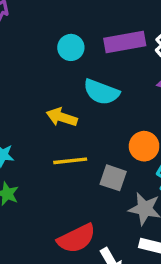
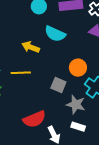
yellow line: (70, 161) -> (21, 73), moved

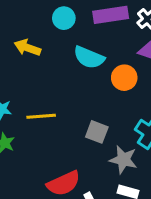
yellow arrow: (31, 47) -> (27, 48), moved
orange circle: (78, 68) -> (124, 78), moved

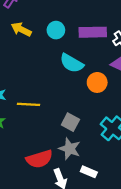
yellow arrow: (27, 48) -> (21, 29), moved
gray star: (123, 160) -> (70, 149), moved

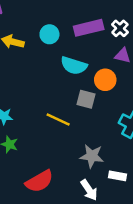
yellow line: (29, 104) -> (58, 120), moved, turned 35
gray square: (70, 122) -> (86, 99), moved
red semicircle: (39, 159) -> (39, 181), moved

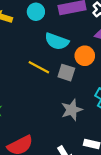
yellow line: (58, 120) -> (39, 67), moved
gray star: (92, 156) -> (72, 110), moved, turned -30

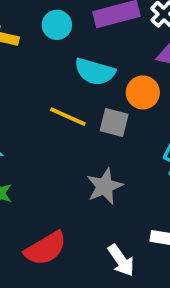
gray star: (72, 110) -> (105, 186), moved

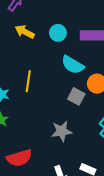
yellow line: (68, 117) -> (28, 81), moved, turned 60

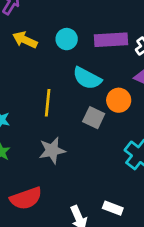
yellow line: (28, 81) -> (48, 103), moved
gray star: (62, 131) -> (52, 150), moved

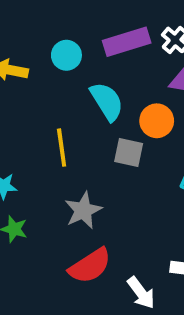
cyan semicircle: (87, 78) -> (107, 101), turned -136
red semicircle: (26, 198) -> (90, 266), moved

